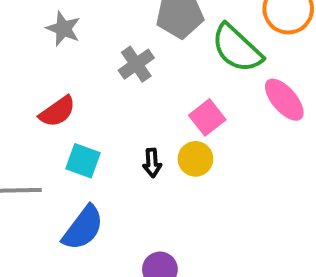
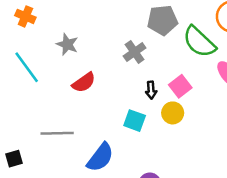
gray star: (63, 29) -> (67, 44), moved
cyan square: (83, 161) -> (135, 121), moved
black arrow: (152, 163) -> (151, 90), moved

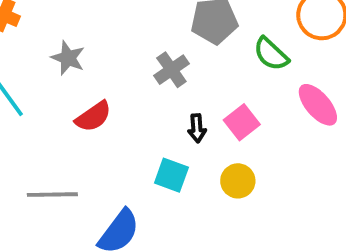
green semicircle: (199, 42) -> (271, 54), size x0.7
yellow circle: (173, 113) -> (238, 181), moved

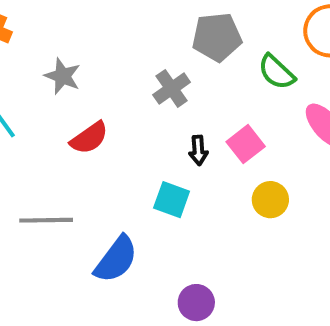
yellow circle: (238, 181) -> (270, 200), moved

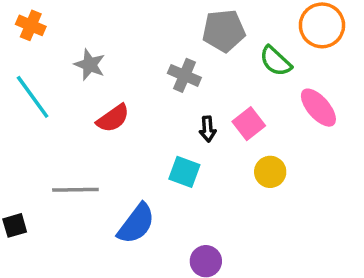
gray cross: (172, 88) -> (184, 75), turned -32

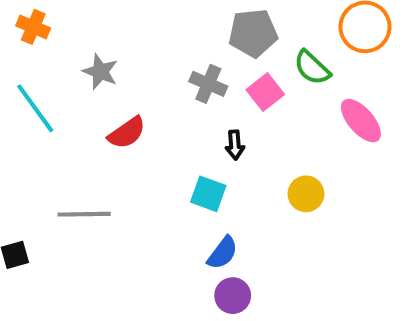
pink square: (249, 124) -> (265, 92), moved
blue semicircle: (136, 224) -> (223, 253), moved, size x0.7

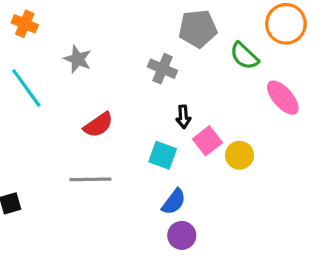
pink square: (265, 92) -> (207, 141), moved
red semicircle: (127, 133) -> (98, 125), moved
gray line: (84, 214) -> (90, 179), moved

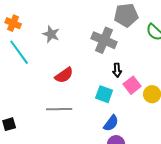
orange cross: (25, 24) -> (13, 23), moved
gray cross: (163, 69) -> (104, 40), size x1.4

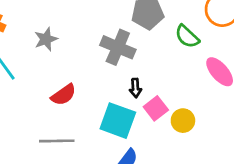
gray star: (51, 34) -> (46, 39), turned 30
cyan square: (104, 94) -> (118, 121), size x1.5

